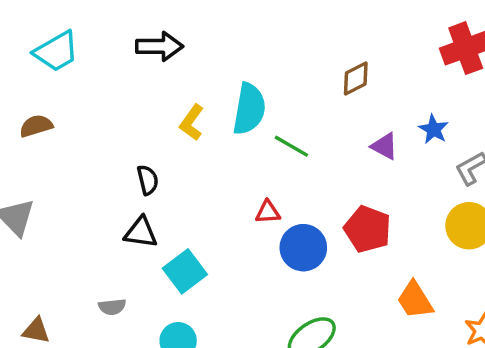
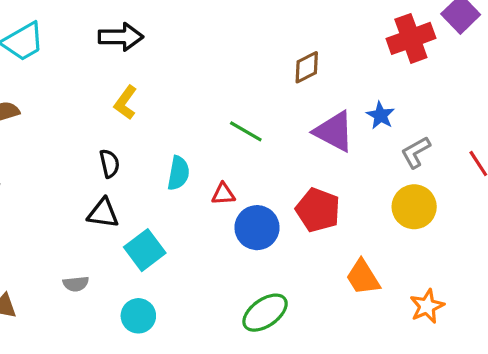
cyan semicircle: (249, 109) -> (178, 173), moved, size x0.7
yellow L-shape: (192, 122) -> (126, 103), moved
purple triangle: (384, 146) -> (334, 131), size x1.6

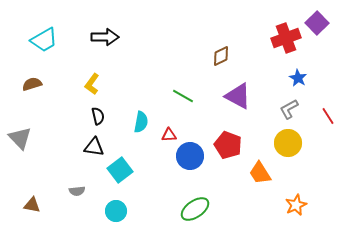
yellow L-shape: (126, 103) -> (92, 84), moved
blue star: (380, 115) -> (298, 78), moved
orange trapezoid: (363, 277) -> (260, 173), moved

